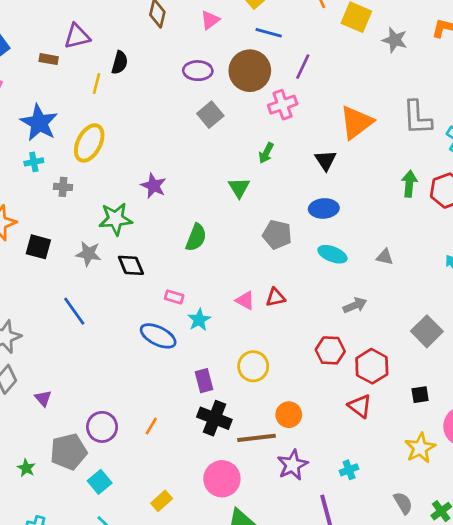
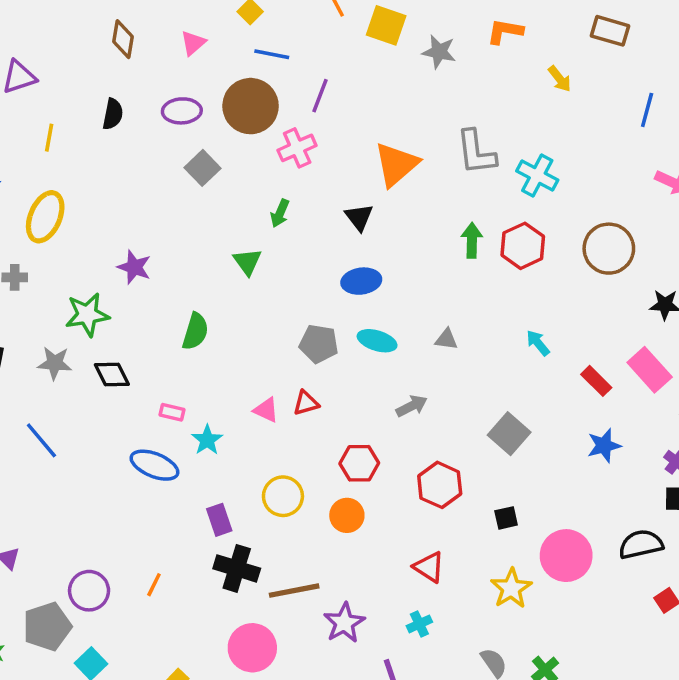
black semicircle: (120, 63) -> (113, 114), moved
gray pentagon: (277, 235) -> (319, 344), moved
red hexagon: (330, 350) -> (359, 463), moved
red triangle: (360, 406) -> (429, 567), moved
orange circle: (289, 415) -> (347, 515), moved

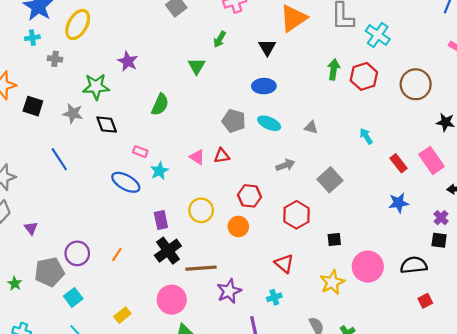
gray square: (509, 434) -> (330, 180), moved
black cross: (237, 568) -> (168, 251), turned 30

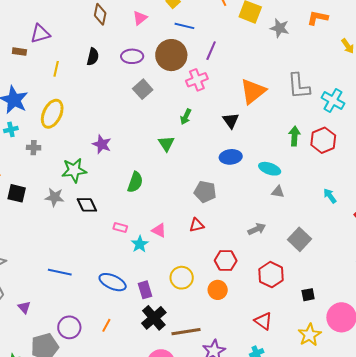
cyan ellipse: (269, 123) -> (270, 169), moved
pink triangle: (197, 157) -> (159, 230), moved
blue line: (59, 159) -> (60, 272), moved, turned -40
blue ellipse: (126, 182) -> (113, 282), moved

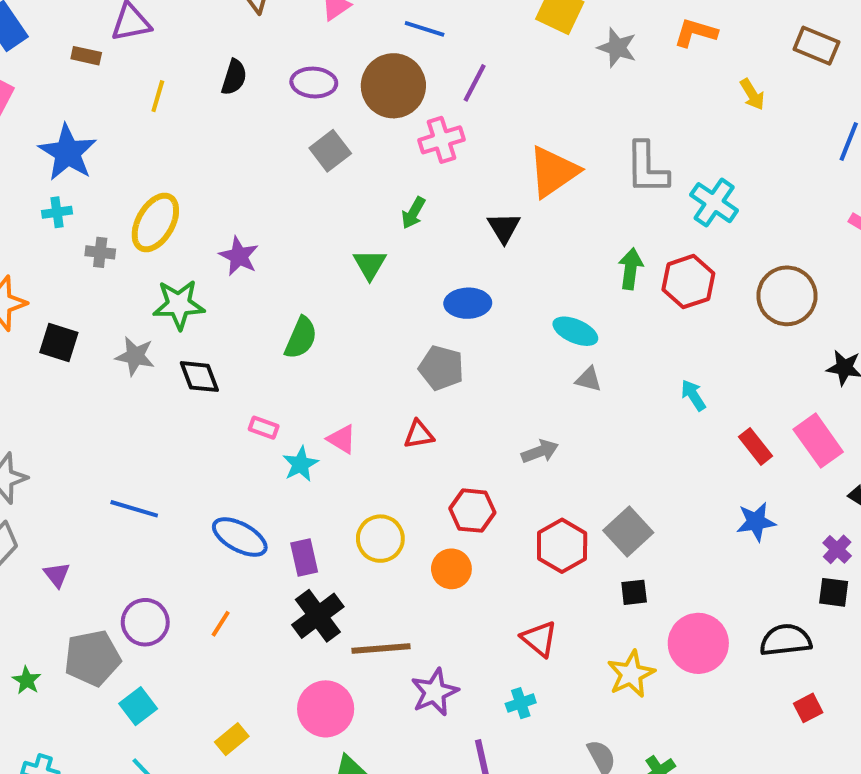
yellow ellipse: (52, 114) -> (155, 223), moved
blue ellipse: (231, 157) -> (468, 303), moved
gray square: (300, 239) -> (628, 532), moved

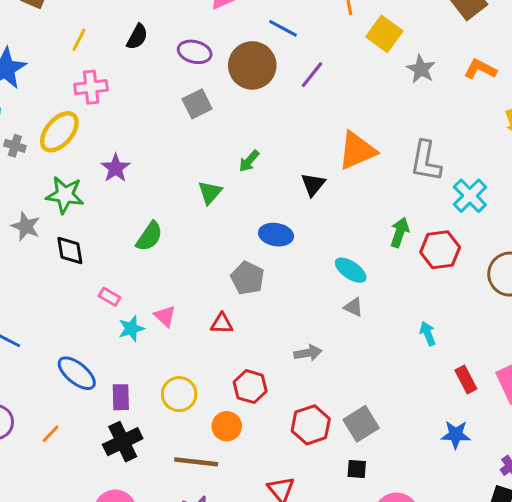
pink cross: (441, 140) -> (91, 87), moved
brown line: (381, 649) -> (196, 462), moved

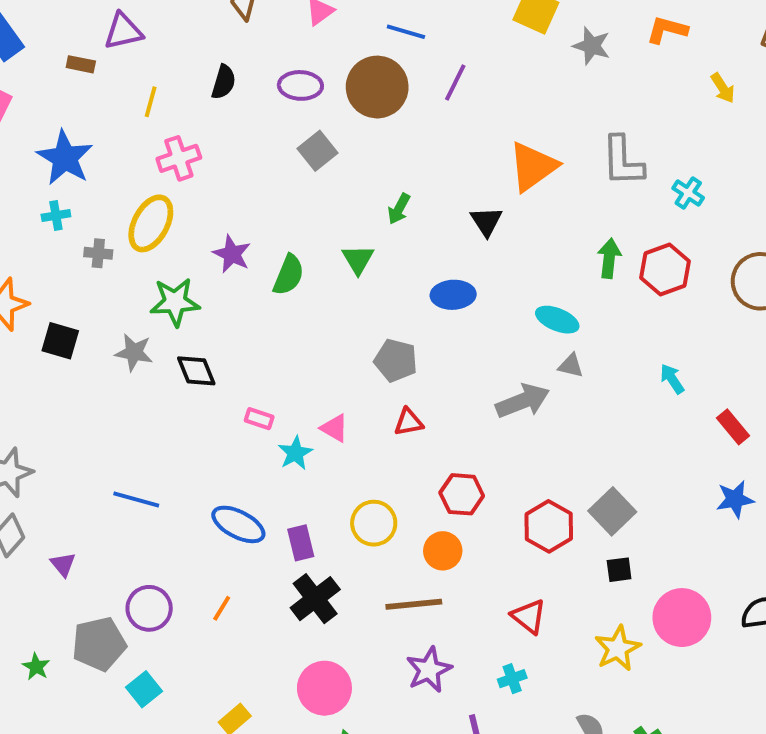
cyan cross: (470, 196) -> (688, 193), size x0.7
green semicircle: (149, 236) -> (289, 275), moved
gray pentagon: (248, 278) -> (396, 360), moved
gray arrow: (308, 353) -> (523, 401), moved, size x1.5

